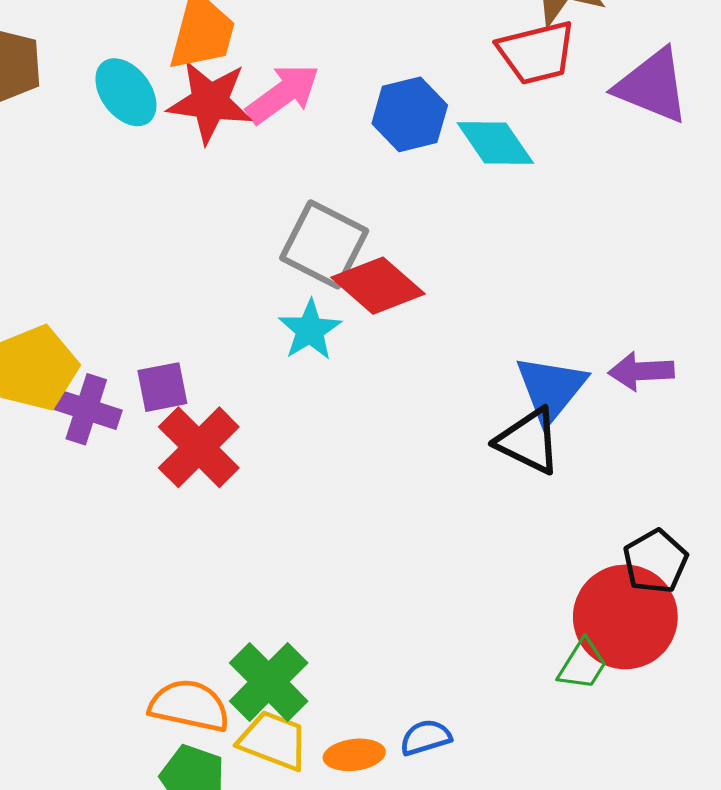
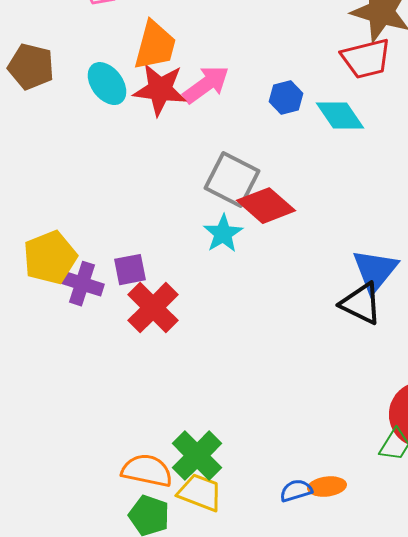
blue hexagon: (410, 114) -> (286, 98), size x0.7
orange ellipse: (354, 755) -> (327, 487), moved

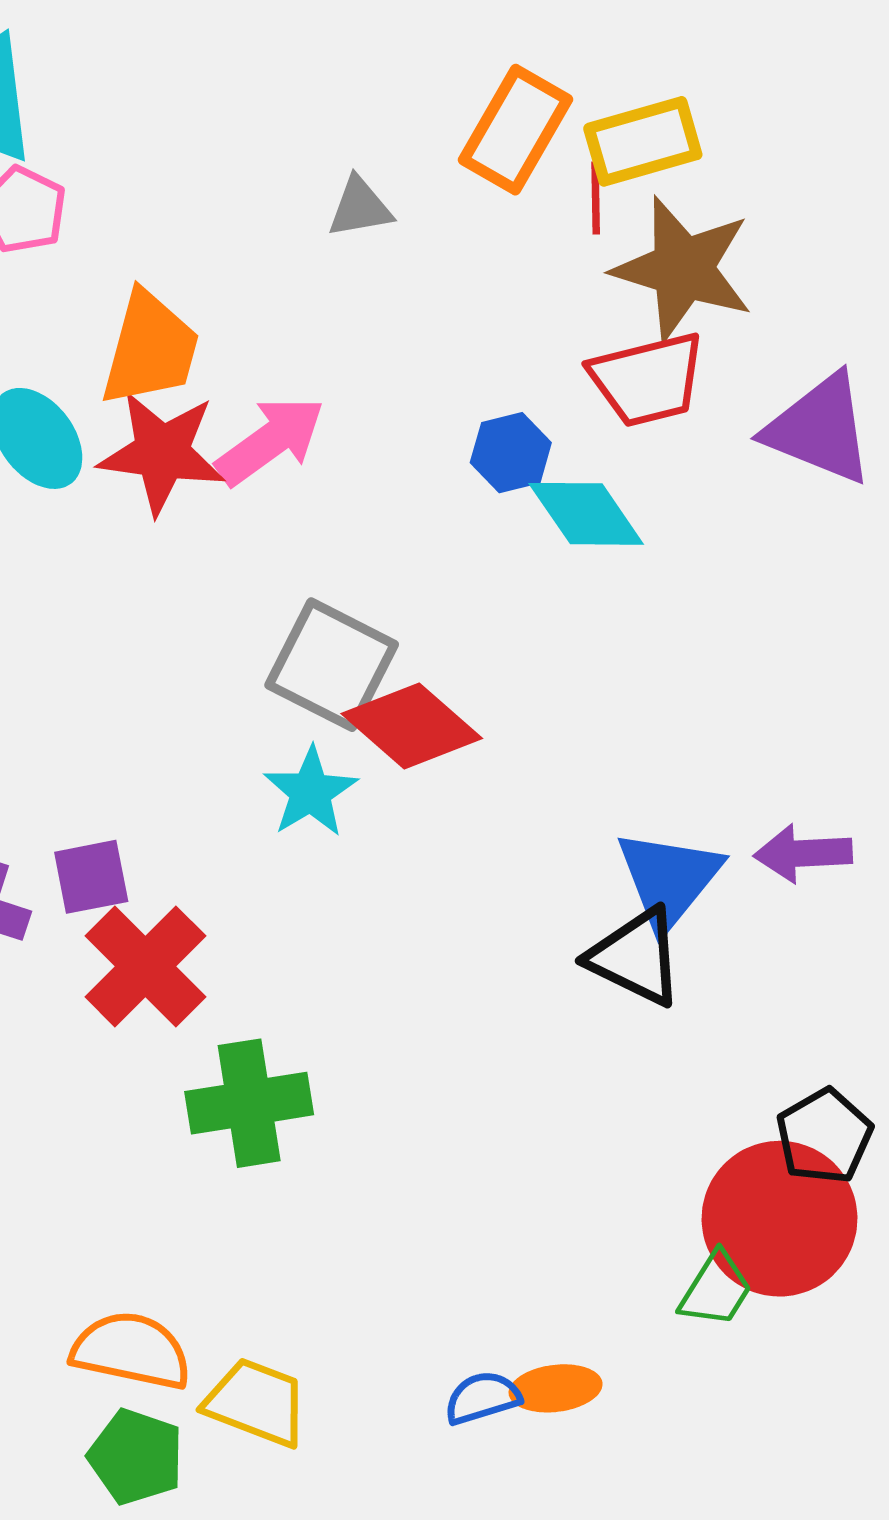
blue hexagon: (286, 98) -> (511, 453), moved
green cross: (197, 456) -> (249, 1103), moved, turned 36

